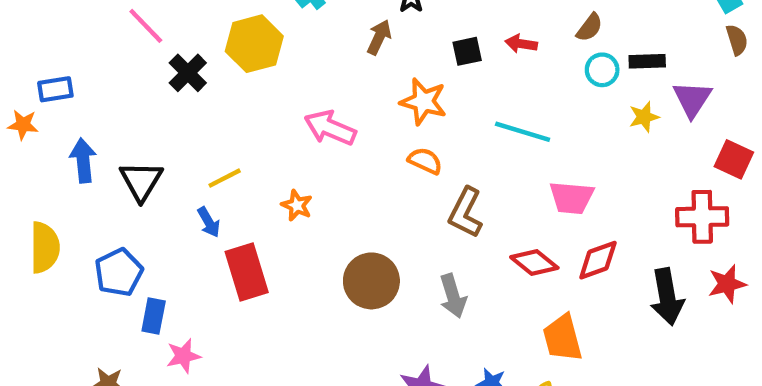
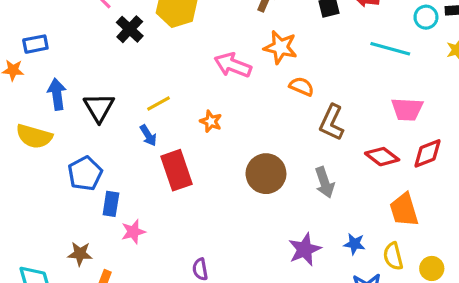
orange star: (423, 102) -> (280, 47), moved
cyan line: (523, 132) -> (390, 49), moved
yellow semicircle: (45, 247) -> (34, 136), moved, turned 108

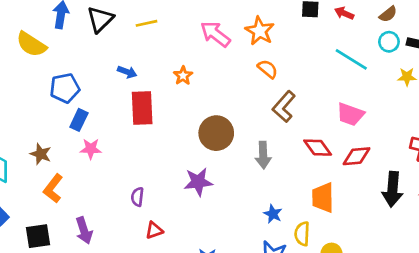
yellow line: (159, 103) -> (146, 23), moved
black triangle: (99, 108) -> (100, 19), moved
blue arrow: (148, 135) -> (127, 72), turned -54
purple star: (305, 249) -> (198, 182), moved

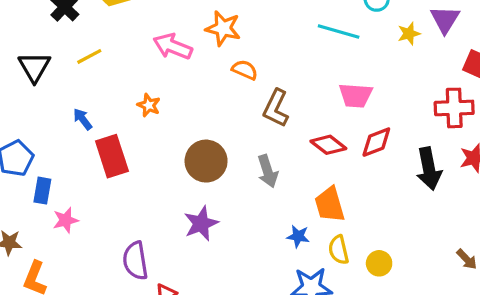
blue arrow: (127, 72) -> (83, 119), turned -132
purple semicircle: (137, 197) -> (135, 261), size x1.6
orange trapezoid: (323, 198) -> (330, 205), moved

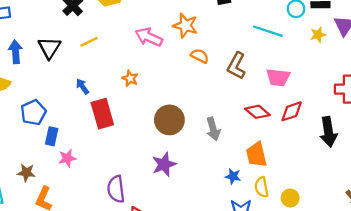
brown L-shape: (276, 108) -> (236, 66), moved

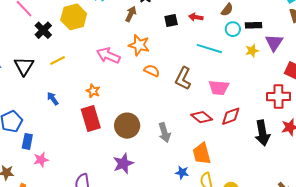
red rectangle: (102, 114) -> (91, 118), moved

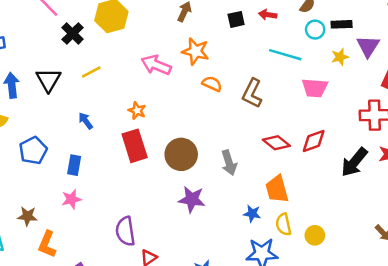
pink trapezoid: (219, 88) -> (315, 88), moved
black arrow: (262, 133) -> (354, 162), turned 50
blue rectangle: (27, 141) -> (74, 165), moved
purple star: (123, 163) -> (192, 199), moved, turned 30

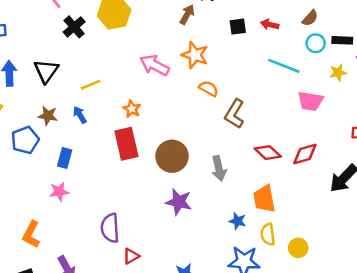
yellow line: (91, 72) -> (91, 85), moved
brown L-shape: (252, 93) -> (234, 114), moved
brown star: (27, 216) -> (48, 116), moved

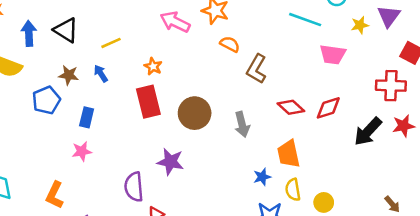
black triangle: (46, 71) -> (66, 30), turned -32
purple star: (179, 202) -> (170, 162), moved
blue star: (238, 221) -> (262, 177), turned -30

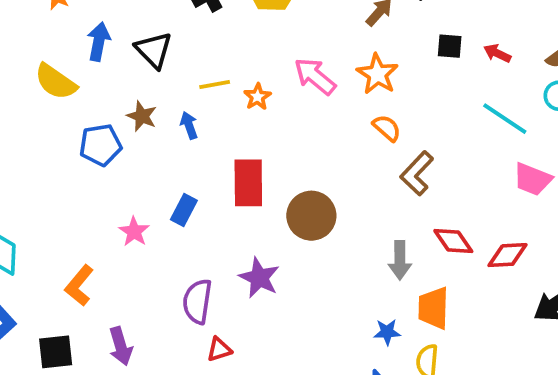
orange star: (153, 66) -> (257, 97), moved
blue rectangle: (87, 117) -> (184, 210), moved
gray arrow: (242, 124) -> (400, 260), moved
pink star: (82, 151) -> (134, 232), turned 30

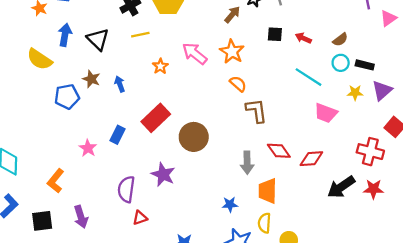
yellow line: (215, 84) -> (140, 35), moved
brown L-shape: (417, 173) -> (256, 111), turned 130
red rectangle: (248, 183) -> (156, 118), turned 48
blue star: (387, 332) -> (230, 204), moved

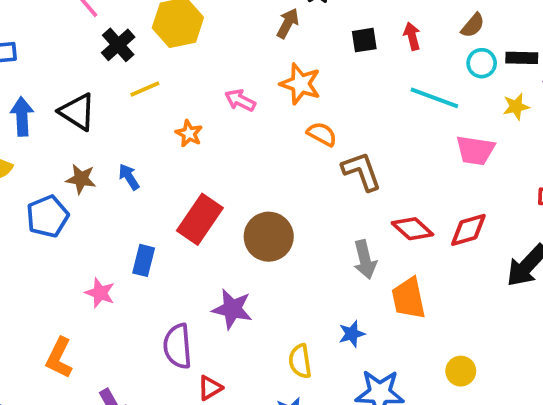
red arrow: (303, 38) -> (412, 36), turned 63
pink arrow: (195, 54) -> (240, 100), size x0.7
yellow semicircle: (264, 223) -> (300, 361), moved

